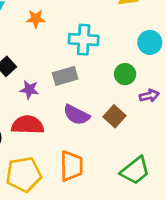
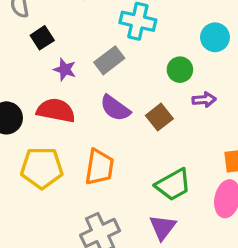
gray rectangle: (65, 76) -> (109, 60), turned -30

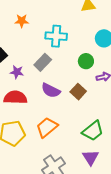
orange trapezoid: (99, 167) -> (47, 127), turned -130

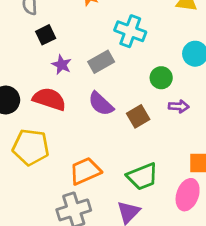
orange trapezoid: (47, 127) -> (85, 171), moved

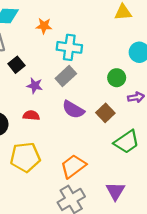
cyan cross: (130, 31) -> (69, 47), moved
red semicircle: (49, 99) -> (31, 115), size x0.6
green trapezoid: (142, 176) -> (127, 142), moved

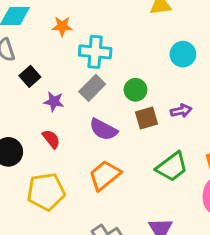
green circle: (117, 78) -> (135, 90), moved
brown square: (105, 113) -> (146, 118), moved, turned 30
red semicircle: (31, 115) -> (51, 139), turned 49
orange trapezoid: (73, 166) -> (105, 175), moved

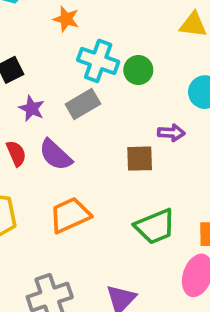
green circle: (135, 90) -> (138, 70), moved
purple arrow: (181, 111) -> (171, 133), moved
purple semicircle: (103, 129) -> (55, 155), moved

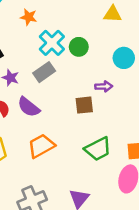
cyan cross: (98, 61) -> (52, 43), turned 30

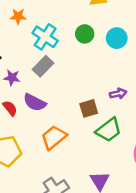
green circle: (79, 47) -> (85, 34), moved
purple arrow: (104, 86) -> (118, 94), moved
brown square: (84, 105) -> (89, 108), moved

